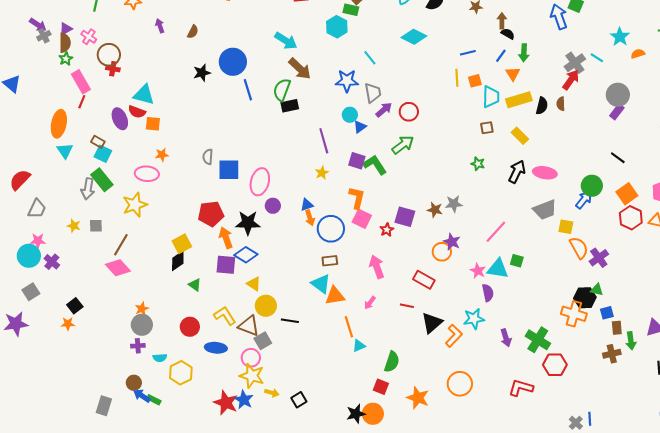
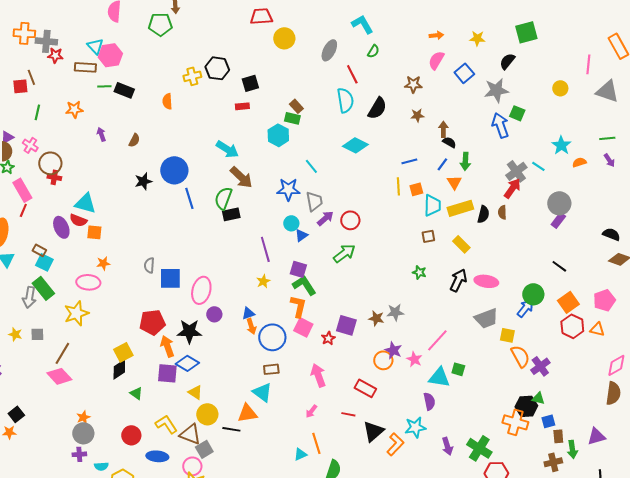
green L-shape: (375, 165) -> (304, 285), moved
pink star: (478, 271) -> (414, 359), moved
orange triangle: (335, 296) -> (247, 413), moved
orange line: (349, 327) -> (316, 443), moved

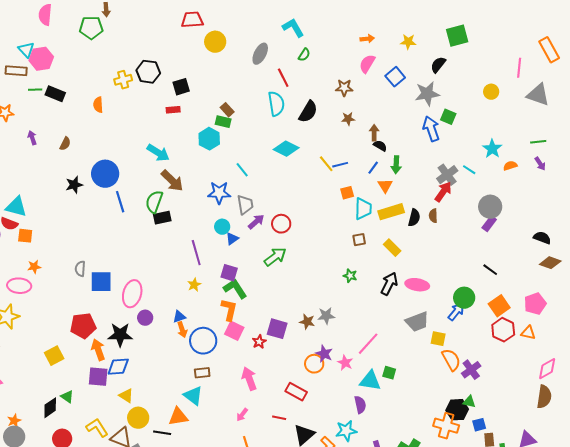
yellow line: (398, 186) -> (326, 164), moved, turned -36
blue diamond: (187, 363) -> (118, 367), turned -35
black diamond: (119, 369) -> (50, 408), moved

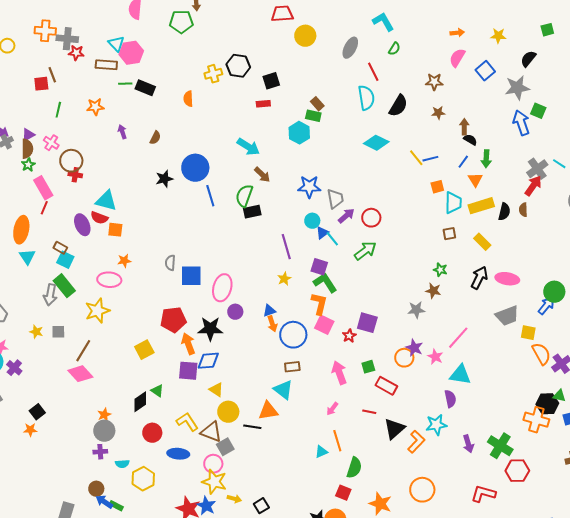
green square: (457, 36) -> (547, 30), size x0.6
cyan line: (242, 170) -> (332, 239), moved
brown arrow: (172, 181) -> (262, 175), size x0.7
brown star: (307, 322) -> (433, 291), moved
green square: (389, 373) -> (368, 367), moved, turned -32

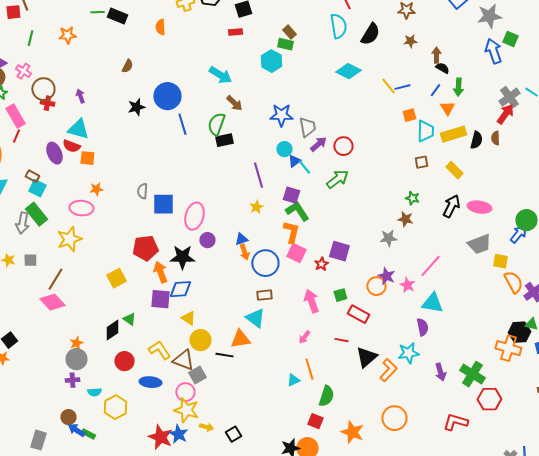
purple arrow: (122, 132) -> (80, 96), moved

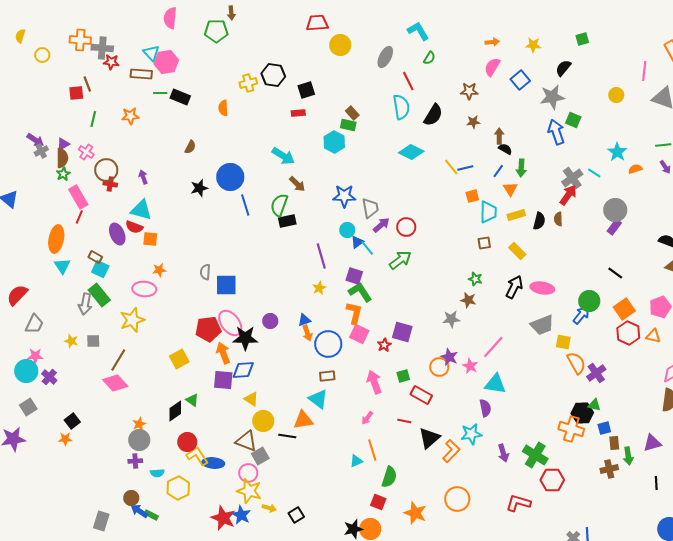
yellow rectangle: (453, 134) -> (516, 215), size x0.7
pink ellipse: (194, 216) -> (230, 323), moved, turned -52
yellow L-shape: (159, 350) -> (197, 456), moved

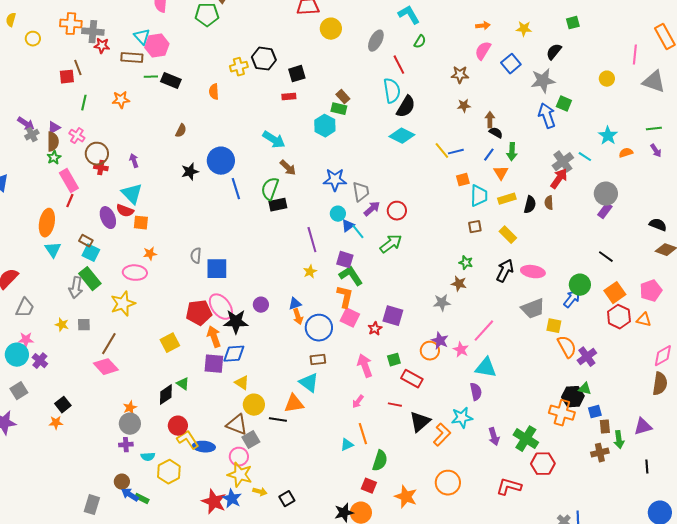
black semicircle: (433, 115) -> (406, 107), moved
cyan triangle: (141, 210) -> (132, 194), turned 30

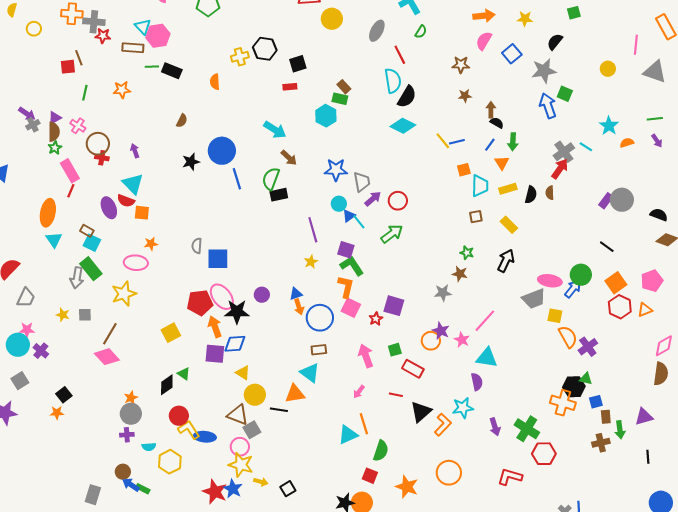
orange arrow: (483, 26) -> (484, 16), size x1.5
gray circle: (606, 194) -> (622, 200), moved
pink ellipse: (533, 272) -> (550, 281), moved
orange triangle: (644, 320) -> (645, 310), turned -35
cyan triangle: (347, 445) -> (348, 435), size x1.5

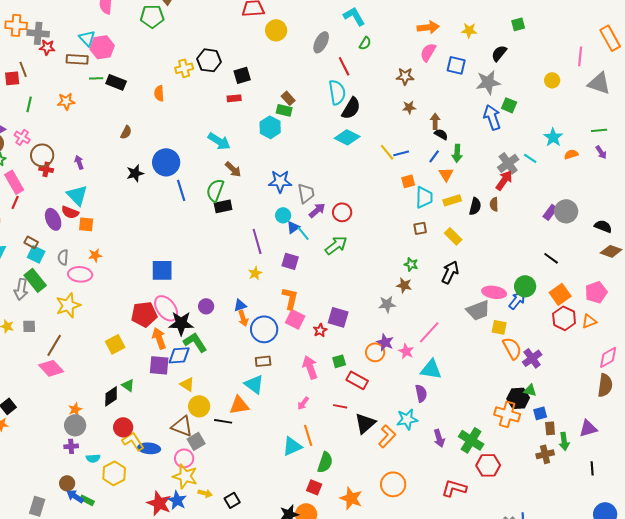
blue square: (512, 54) -> (456, 65), turned -36
gray semicircle: (197, 246) -> (63, 257), moved
green L-shape: (352, 266) -> (195, 342), moved

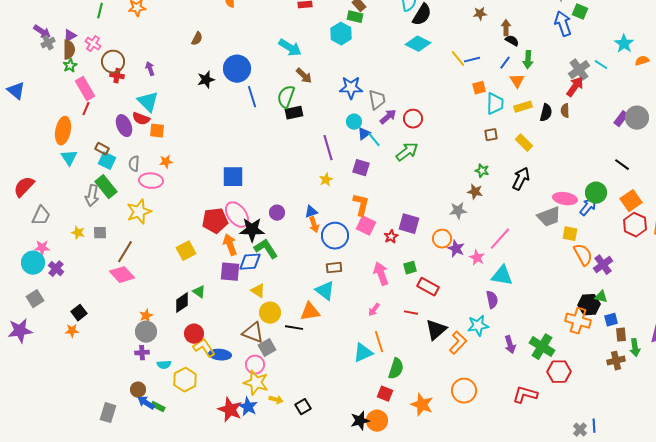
orange circle: (375, 352) -> (442, 239), moved

